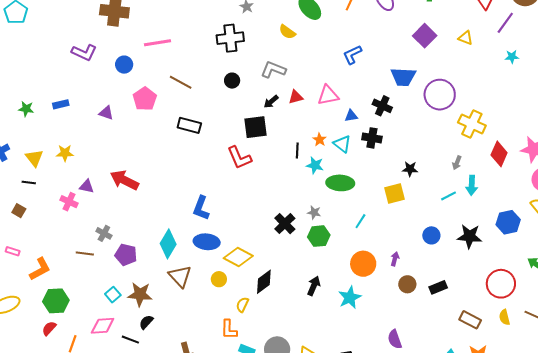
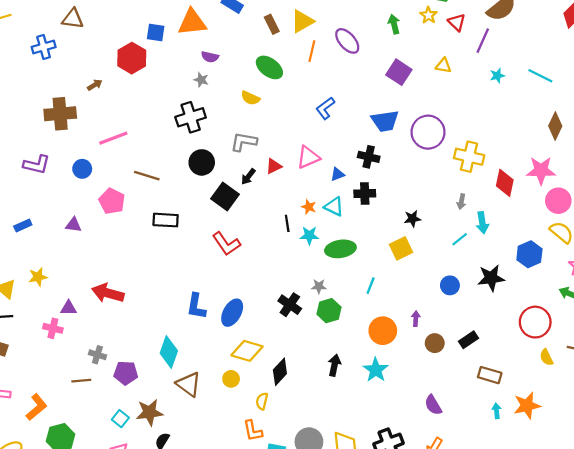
black circle: (232, 81) -> (202, 162), size x1.5
black square: (255, 127) -> (225, 196), moved, turned -35
blue ellipse: (207, 242) -> (232, 313), moved, turned -55
brown rectangle: (470, 320) -> (490, 375), moved

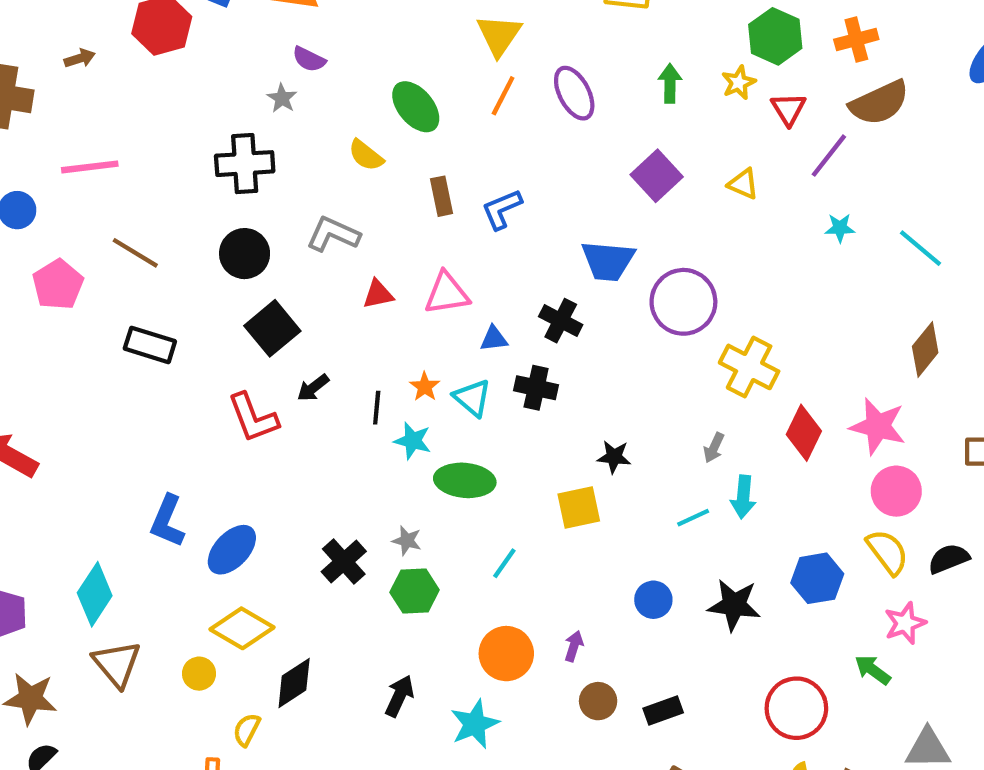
yellow triangle: (302, 21) -> (499, 35), turned -40
brown rectangle: (272, 24) -> (441, 196), moved
black arrow: (248, 177) -> (313, 388), moved

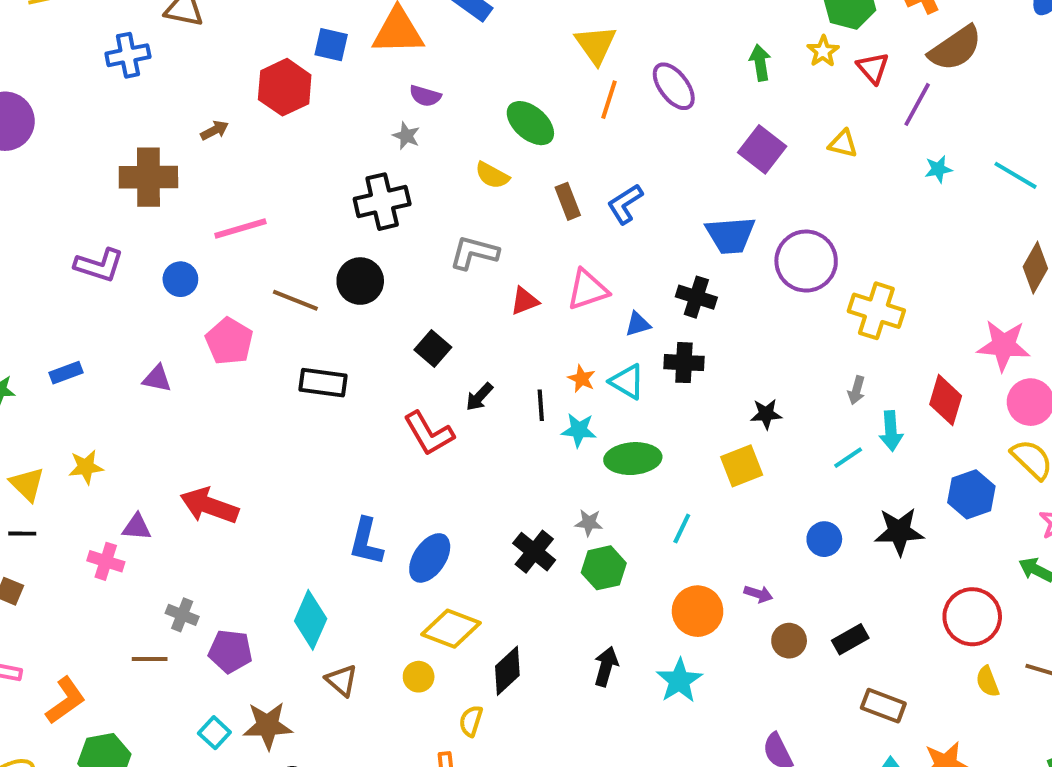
black circle: (245, 254) -> (360, 281), moved
black square: (272, 328) -> (433, 349), size x0.7
red diamond: (804, 433) -> (946, 400), moved
purple arrow: (574, 646) -> (758, 594), turned 100
brown triangle: (117, 664) -> (342, 680), size x0.7

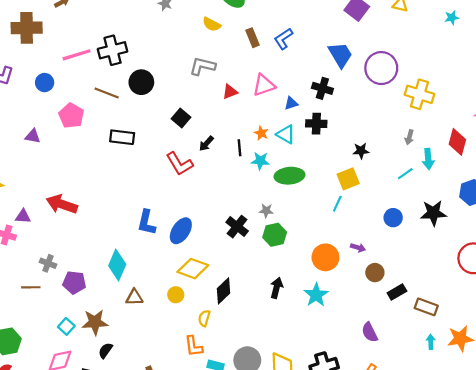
black cross: (382, 202) -> (113, 50), moved
blue trapezoid: (730, 235) -> (340, 55), turned -116
cyan line: (682, 529) -> (337, 204), moved
black rectangle: (850, 639) -> (397, 292), moved
brown triangle: (342, 680) -> (134, 297), turned -42

